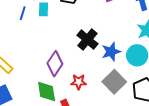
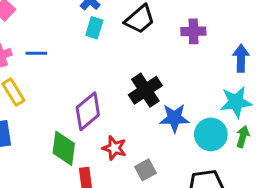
blue line: (23, 13) -> (36, 53), moved, turned 56
gray square: (114, 82) -> (145, 170), moved, size x0.6

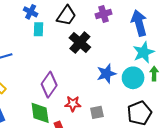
blue arrow: (241, 58) -> (139, 23), size x1.4
black cross: (145, 90) -> (80, 43), moved
gray square: (145, 170) -> (97, 112), turned 32

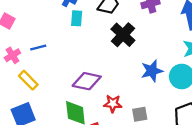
purple diamond: (49, 85) -> (87, 81), turned 65

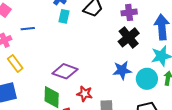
black cross: (123, 35) -> (129, 37), moved
blue line: (38, 47) -> (28, 29), moved

